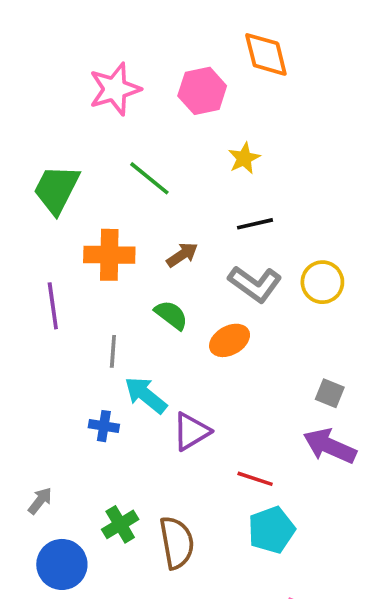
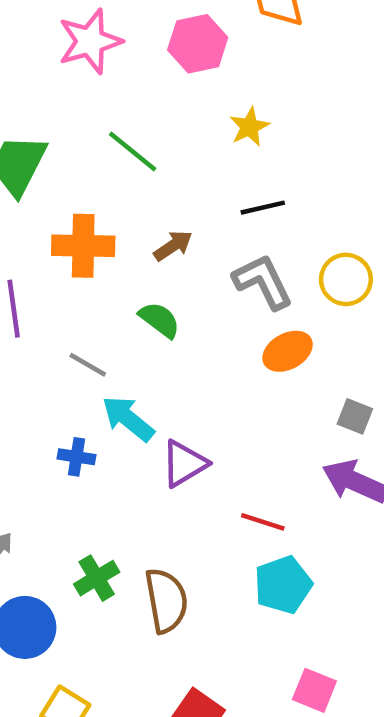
gray L-shape: (255, 284) -> (263, 282), turned -152
orange ellipse: (230, 340) -> (288, 351), moved
gray line: (113, 351) -> (88, 365), turned -64

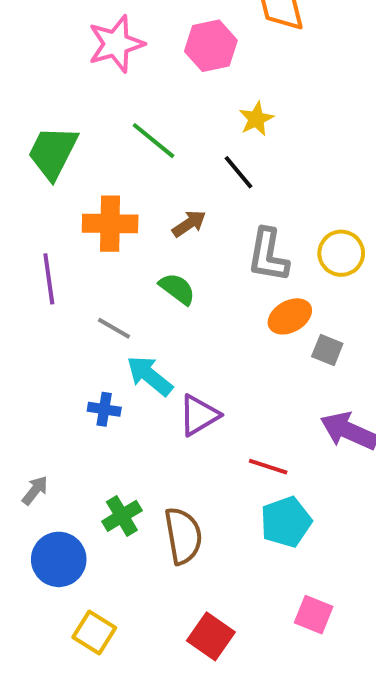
black line: (263, 208) -> (238, 172), moved, turned 63
gray L-shape: (263, 282) -> (268, 255), turned -144
gray square: (355, 416) -> (327, 350), moved

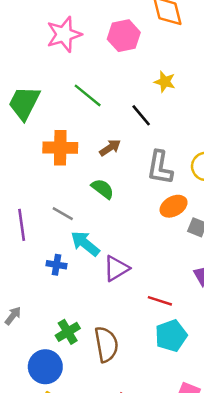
yellow star: (256, 119) -> (165, 82), moved, turned -30
purple line: (49, 279) -> (22, 225), moved
blue circle: (59, 559) -> (45, 367), moved

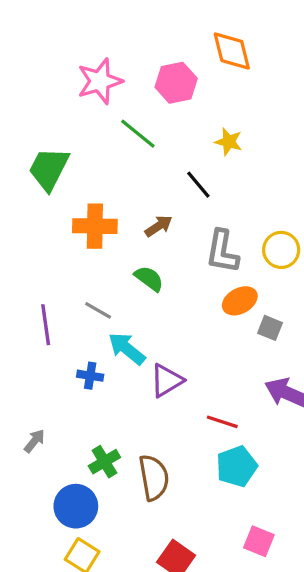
green line: (88, 95) -> (138, 134), moved

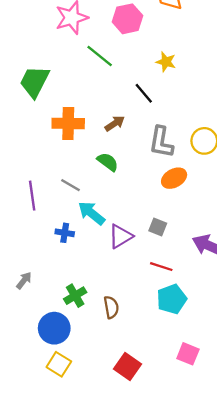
gray square: (270, 328) -> (158, 227), moved
brown semicircle: (154, 478) -> (111, 307), size x0.7

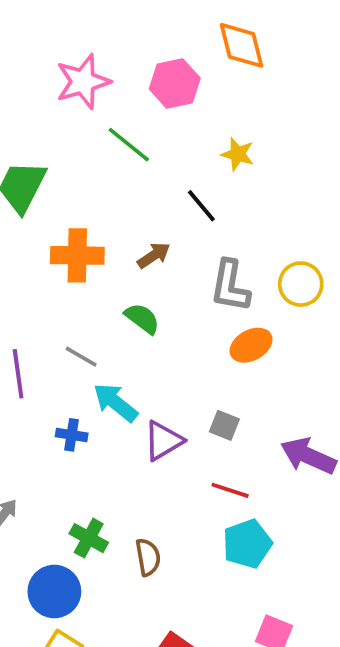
green cross: (75, 296) -> (89, 538), turned -30

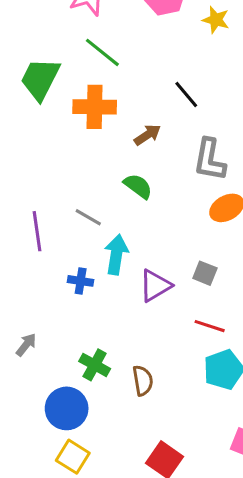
green line: (129, 145) -> (102, 52), moved
yellow star: (238, 154) -> (216, 20), moved
orange cross: (77, 255) -> (95, 107), moved
cyan arrow: (115, 402) -> (116, 255), turned 60

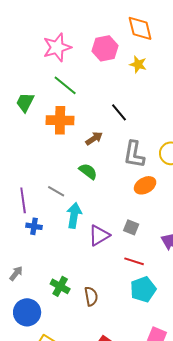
green trapezoid: (40, 79) -> (25, 102), size x0.7
blue cross: (81, 281) -> (34, 226), moved
blue circle: (67, 408) -> (27, 312), moved

